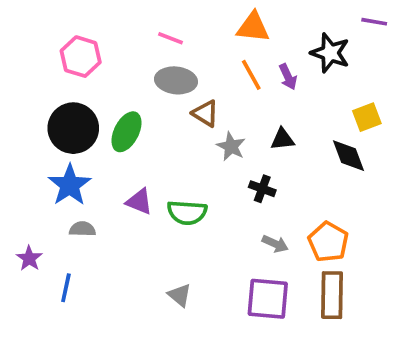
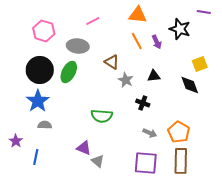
pink line: (171, 38) -> (93, 21), turned -48
gray ellipse: (176, 80) -> (78, 46), moved
purple triangle: (139, 202) -> (84, 148), moved

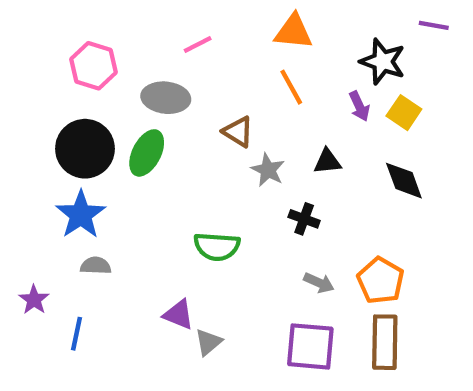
purple arrow: (157, 42) -> (359, 106), moved
yellow square: (200, 64) -> (404, 113), moved, turned -35
gray triangle: (98, 161) -> (208, 342), turned 40

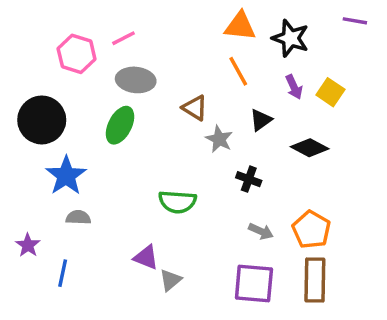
pink line: (198, 45) -> (123, 38), moved
black star: (383, 62) -> (290, 38), moved
black circle: (85, 149) -> (42, 120), moved
black triangle: (327, 161) -> (261, 120), moved, turned -30
black diamond: (404, 181) -> (310, 148), moved, turned -42

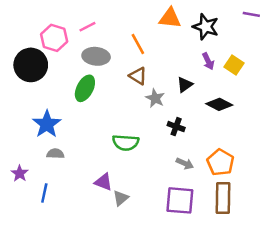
orange line: (238, 71) -> (138, 44), moved
black circle: (42, 120) -> (31, 65), moved

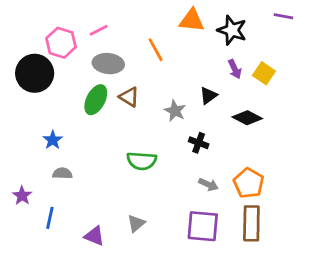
brown triangle: (138, 76) -> (129, 97), moved
blue star: (47, 124) -> (53, 140), size x0.6
purple triangle: (103, 182) -> (94, 236), moved

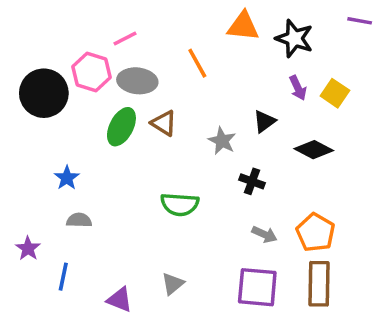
pink hexagon: (61, 43) -> (91, 72), moved

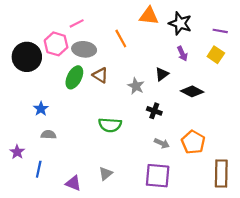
purple line: (360, 21) -> (220, 31), moved
yellow square: (335, 93) -> (216, 55), moved
brown rectangle: (319, 284) -> (221, 174), moved

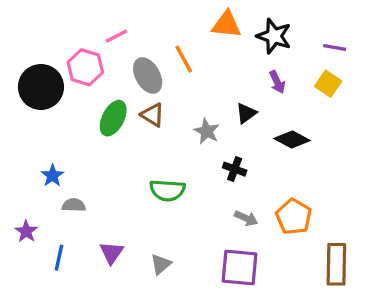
gray ellipse: (84, 49) -> (148, 75), moved, turned 55
blue star: (41, 109) -> (52, 176), moved
purple triangle: (73, 183) -> (112, 253), moved, turned 42

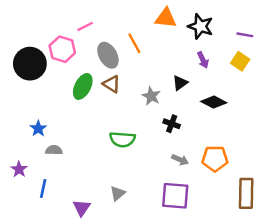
orange pentagon: (294, 217) -> (215, 159), turned -30
purple triangle: (112, 253) -> (82, 208), moved

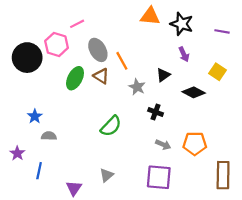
orange line: (134, 43) -> (122, 61), moved
yellow square: (240, 61) -> (218, 72), moved
green semicircle: (122, 139) -> (111, 126), turned -50

